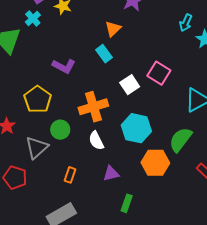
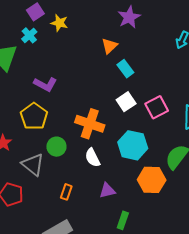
cyan rectangle: (104, 54) -> (125, 69), moved
purple L-shape: (64, 66) -> (45, 84), moved
pink square: (159, 73) -> (157, 107), moved, turned 30
orange cross: (93, 107) -> (90, 124), turned 36
gray triangle: (37, 148) -> (33, 165), turned -40

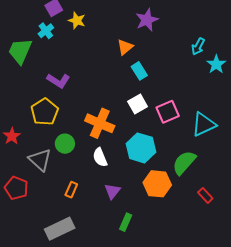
purple triangle: (107, 191) -> (112, 191), turned -42

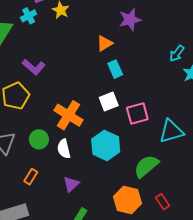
green circle: (65, 144) -> (39, 139), moved
orange hexagon: (157, 184) -> (127, 200), moved

